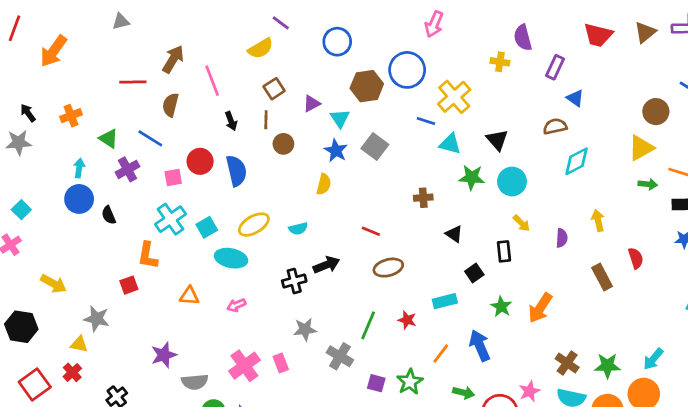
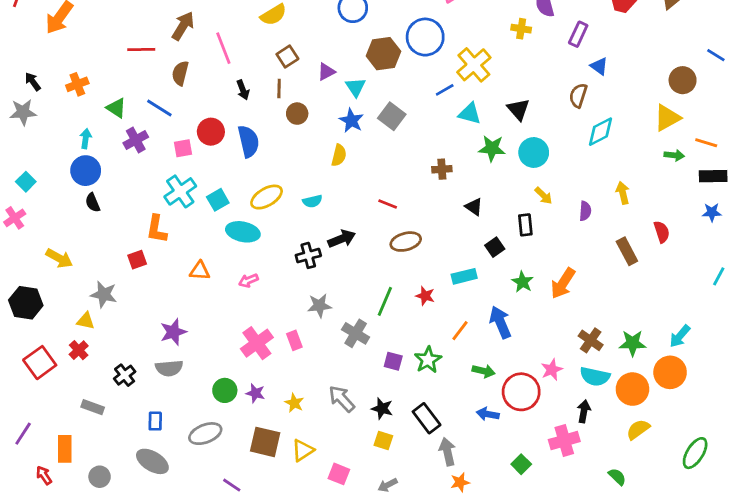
blue line: (426, 121) -> (445, 90), turned -48
brown semicircle: (555, 126) -> (578, 95), turned -60
black semicircle: (109, 215) -> (93, 203), moved
gray semicircle: (195, 382) -> (169, 368), moved

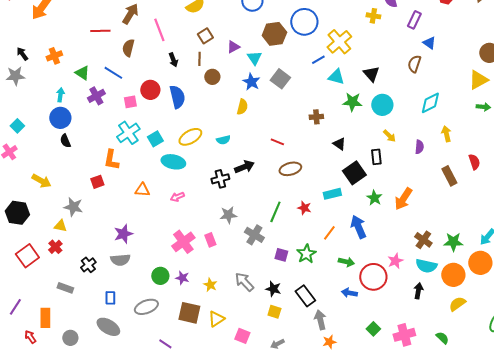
cyan diamond: (600, 132) -> (430, 103), moved
black square: (495, 247) -> (354, 173), size x1.6
pink cross: (564, 441) -> (404, 335), moved

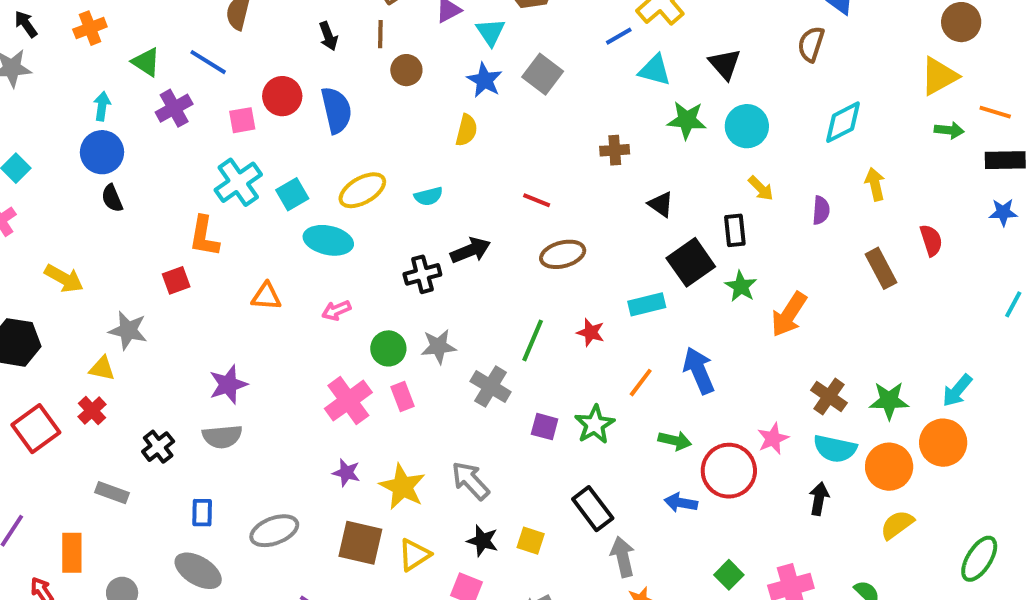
green star: (374, 198) -> (741, 286), moved
green circle: (160, 276) -> (388, 348), moved
yellow star: (210, 285) -> (402, 487), size x1.6
black star: (273, 289) -> (483, 541), moved

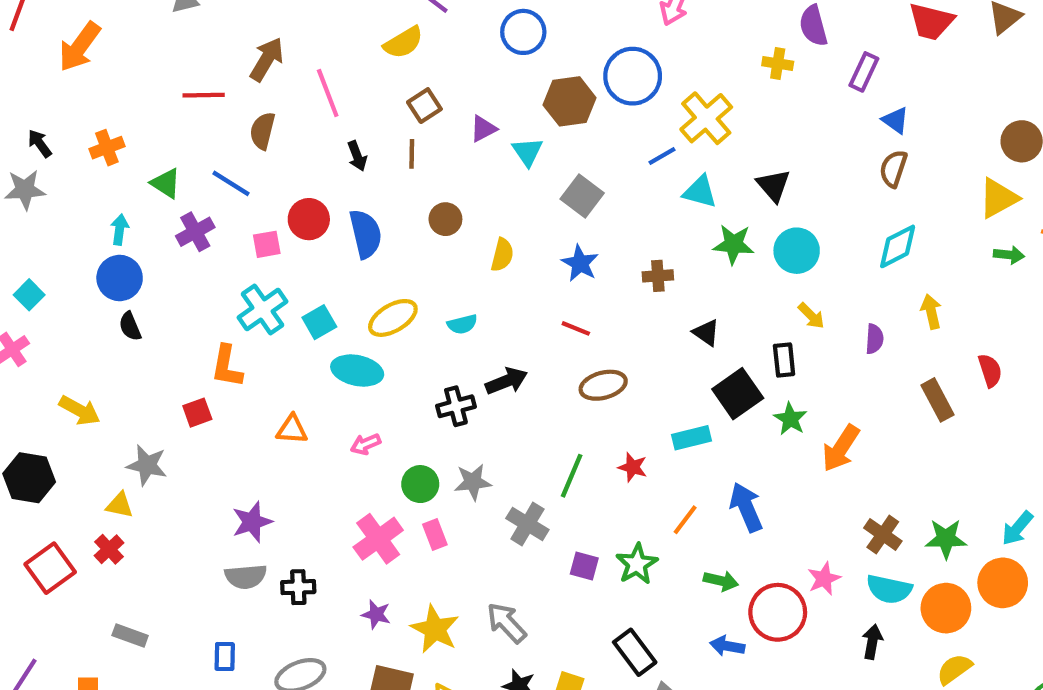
brown semicircle: (811, 44) -> (893, 169), moved
brown circle: (406, 70) -> (445, 219), moved
blue star: (485, 80) -> (580, 263), moved
black cross: (158, 447) -> (298, 587), moved, turned 36

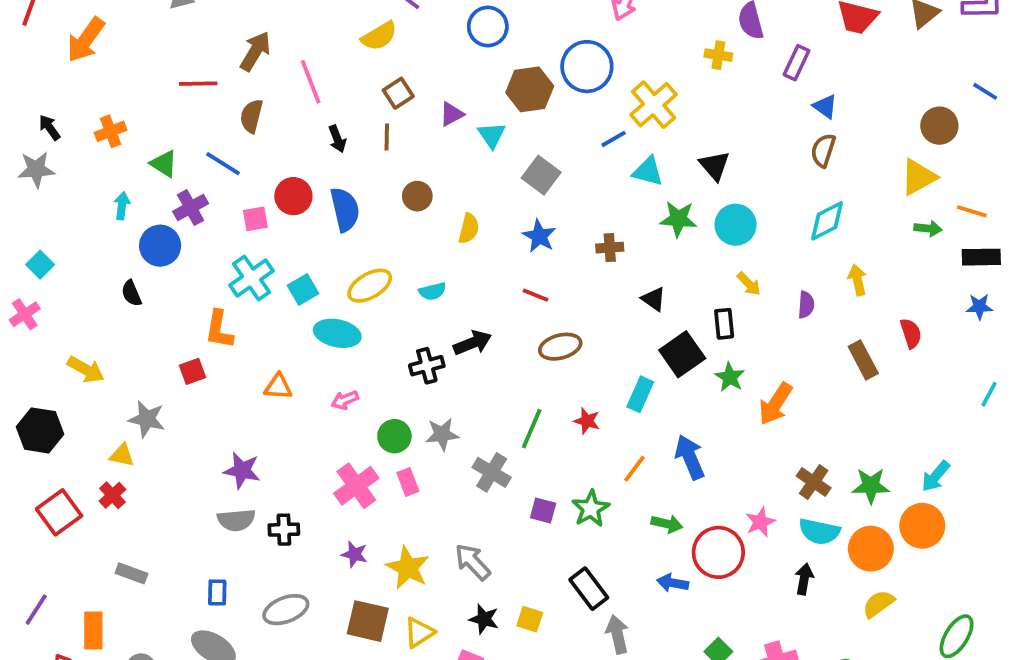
blue circle: (120, 278) -> (160, 246), moved
cyan rectangle: (691, 438) -> (640, 394), turned -52
purple star: (252, 522) -> (242, 470), turned 30

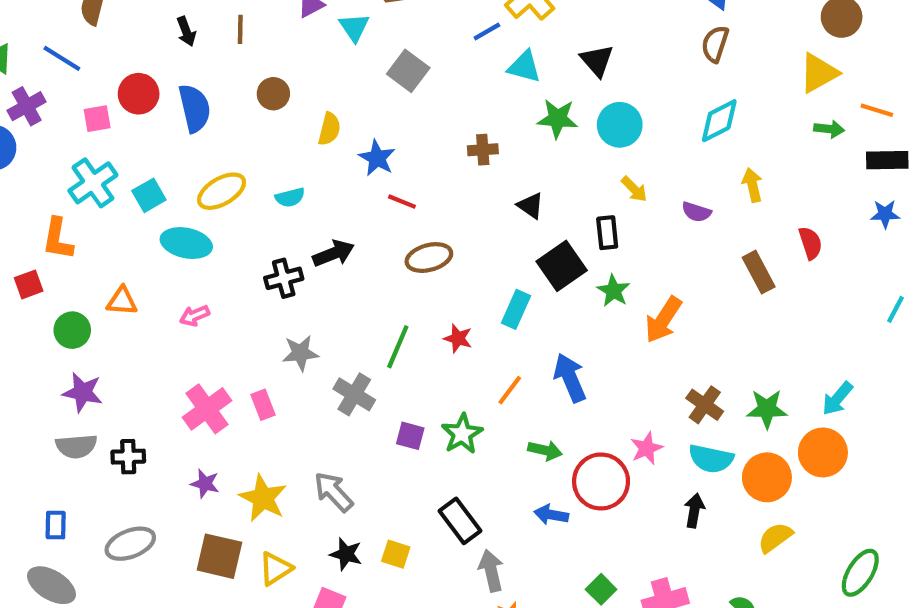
blue star: (539, 236) -> (377, 158), moved
purple semicircle: (806, 305) -> (696, 212), turned 104
green circle: (394, 436) -> (72, 330), moved

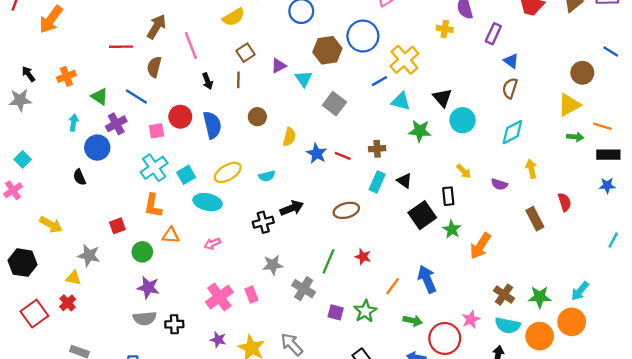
cyan circle: (620, 125) -> (463, 120), moved
red line: (402, 202) -> (343, 156), moved
orange L-shape: (58, 239) -> (153, 206), moved
cyan rectangle: (516, 309) -> (377, 182), moved

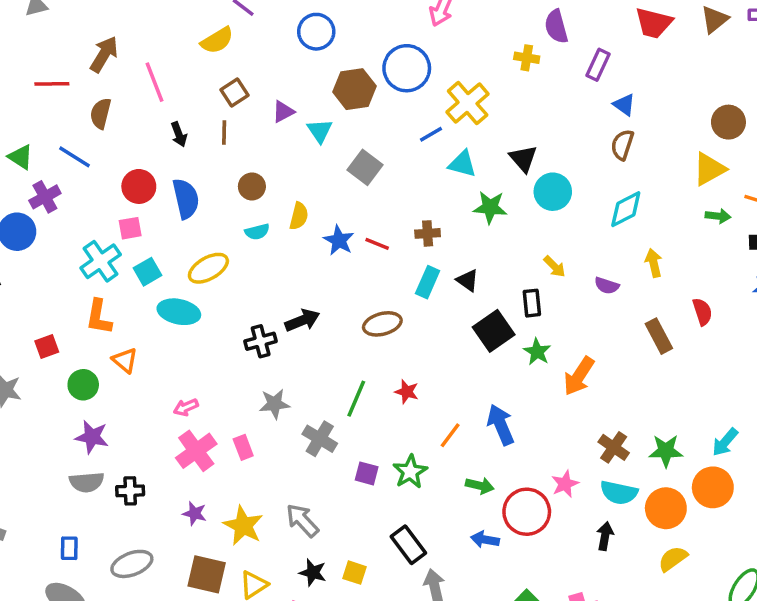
pink square: (157, 131) -> (130, 228), moved
cyan semicircle: (267, 176) -> (257, 232), moved
orange triangle: (171, 235) -> (125, 360), turned 36
pink arrow: (212, 244) -> (186, 407), moved

